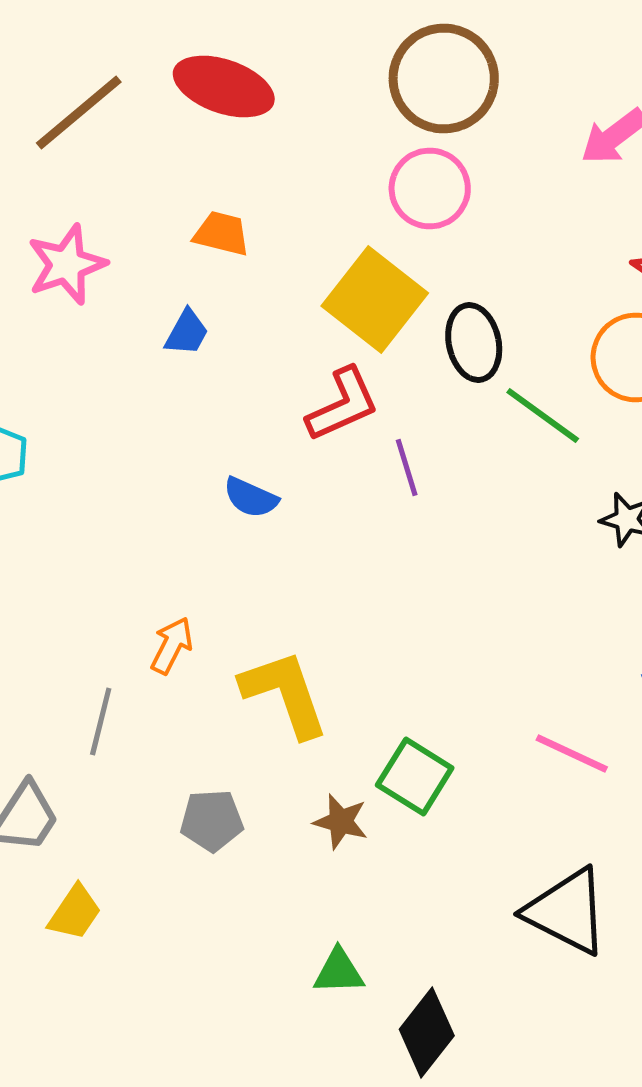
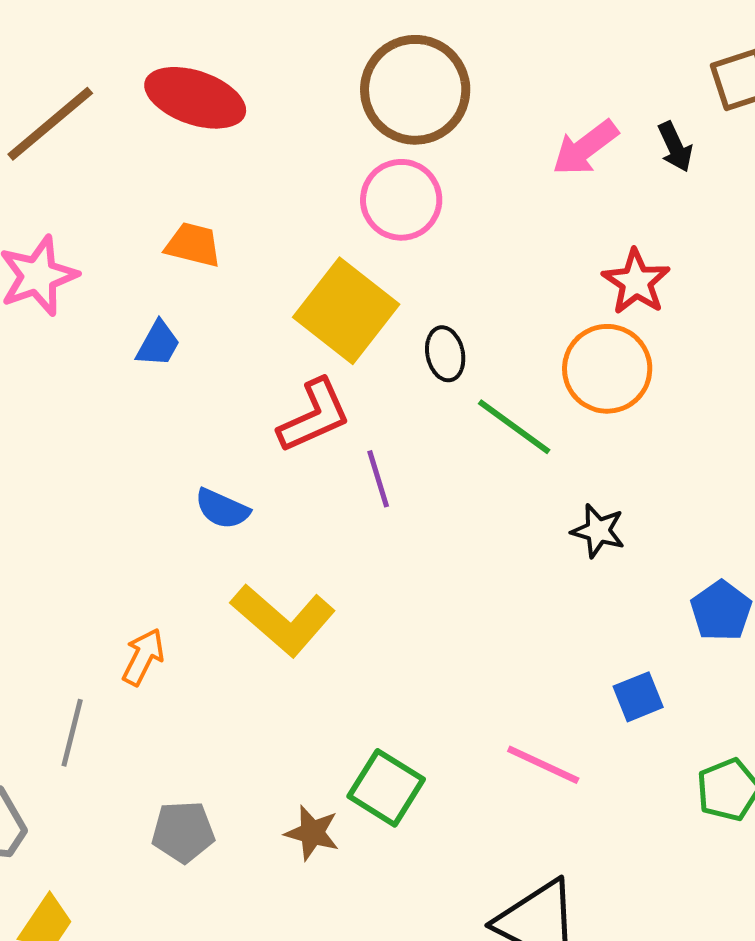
black ellipse: (474, 342) -> (445, 354), size x0.7
yellow L-shape: (285, 694) -> (283, 620), moved, turned 150

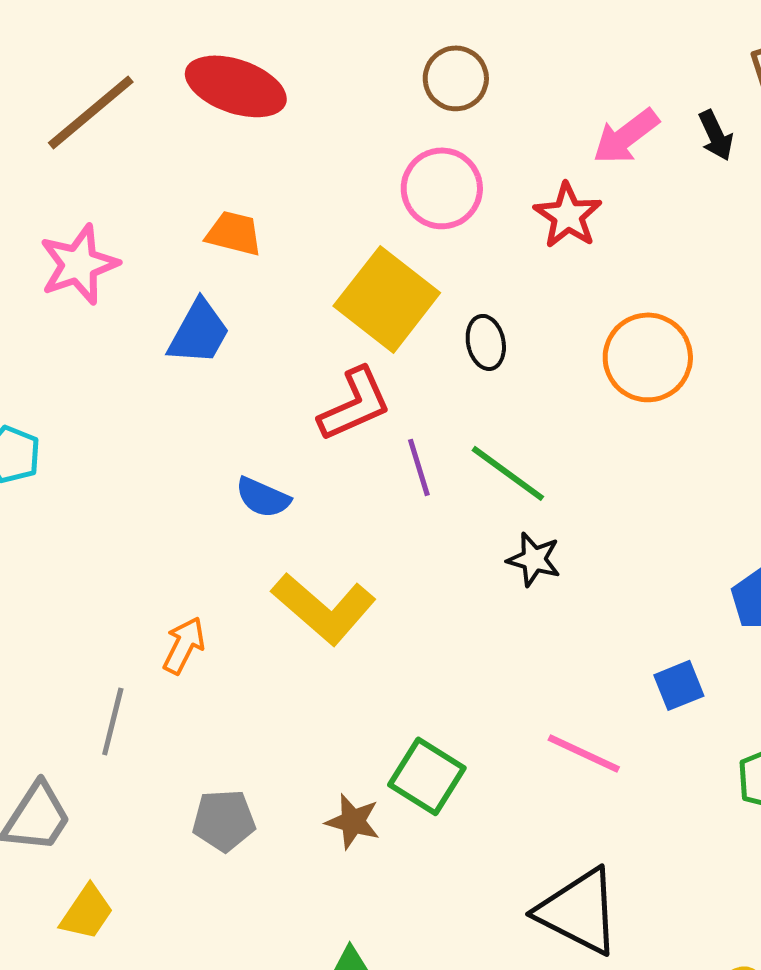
brown circle: (415, 90) -> (456, 78), size x0.6
red star: (636, 282) -> (568, 215), moved
blue trapezoid: (158, 344) -> (199, 332), size x1.4
green line: (514, 427) -> (508, 473), moved
black star: (598, 531) -> (534, 559), moved

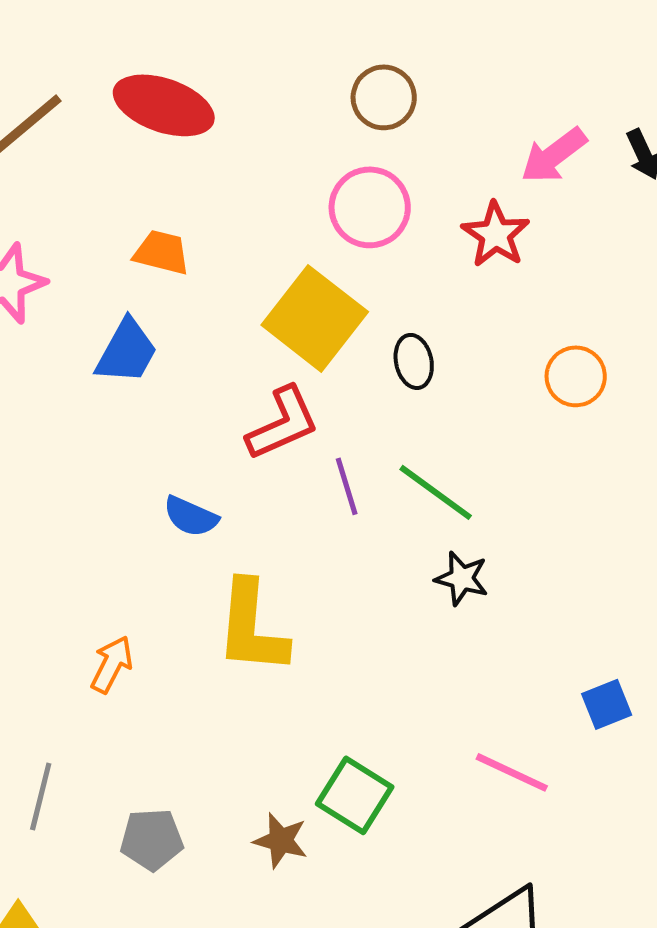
orange circle: (648, 357) -> (576, 376), size x0.7
yellow L-shape: (324, 608) -> (252, 627), turned 54
gray line: (113, 721) -> (41, 796), moved

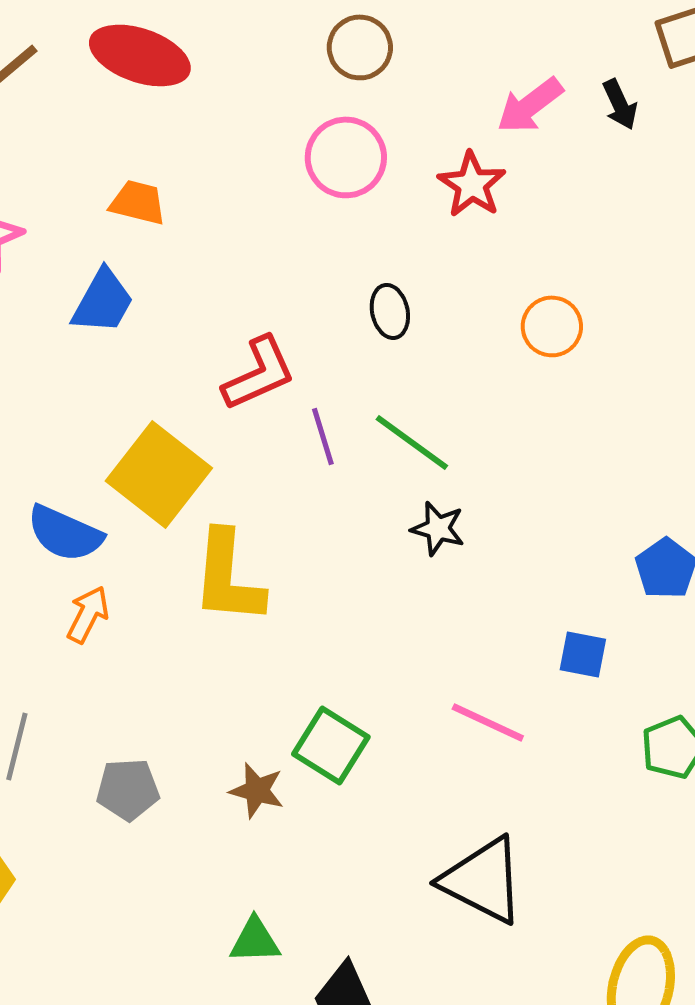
yellow square: (315, 318) -> (159, 474), moved
blue semicircle: (191, 516) -> (65, 533), moved, size x1.4
blue square: (607, 704) -> (583, 654), turned 33

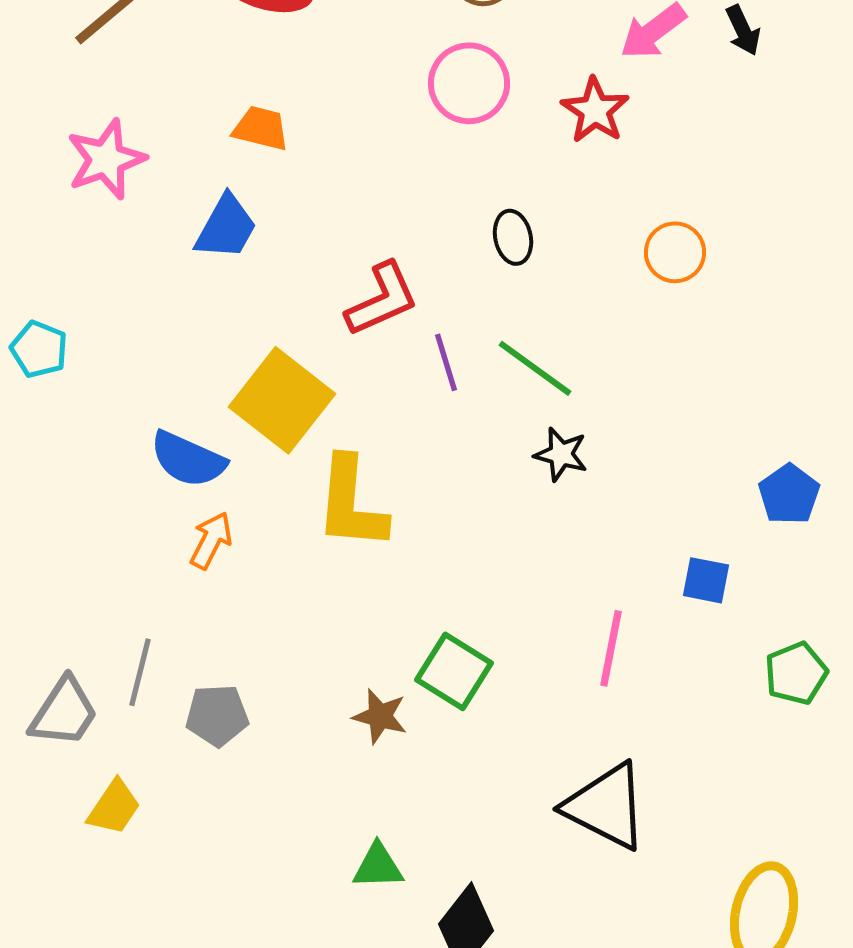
pink line: (488, 722) -> (611, 648), turned 76
gray pentagon: (128, 789) -> (217, 715), moved

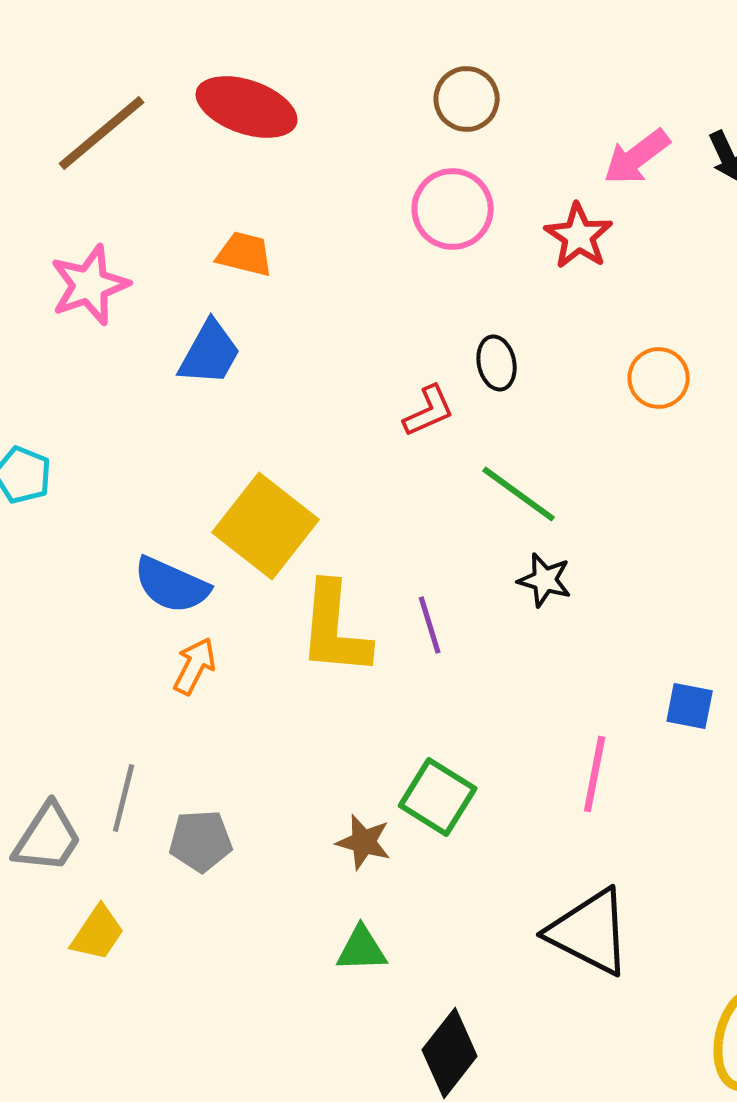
red L-shape: (382, 299) -> (429, 411), moved, size x0.7
purple line: (446, 362) -> (430, 625), moved
green triangle: (378, 866) -> (362, 949), moved

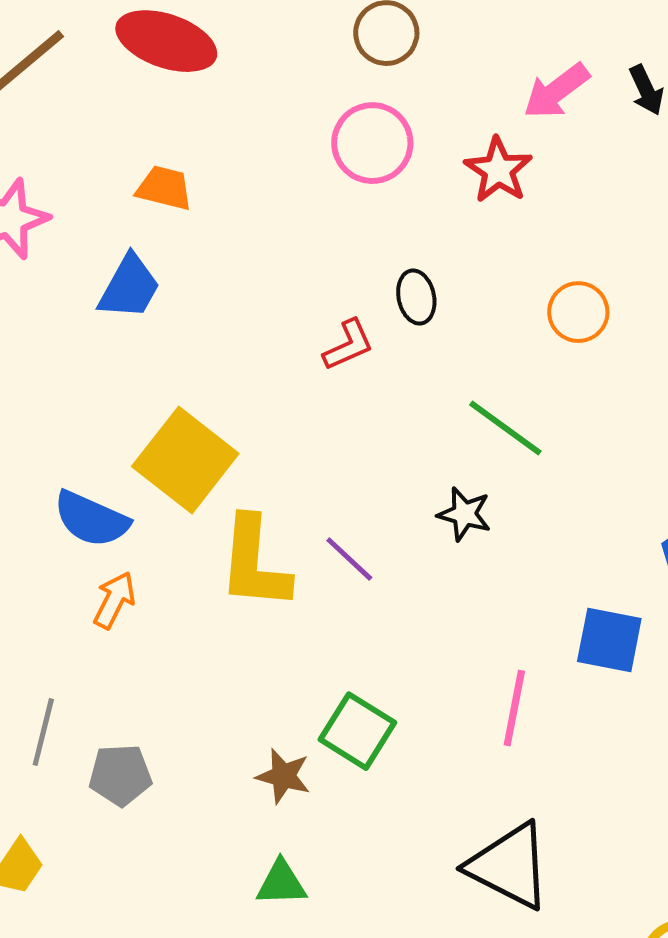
green line: (519, 494) -> (505, 428), moved
purple line: (430, 625) -> (349, 559), turned -30
blue square: (690, 706) -> (609, 640), size x1.4

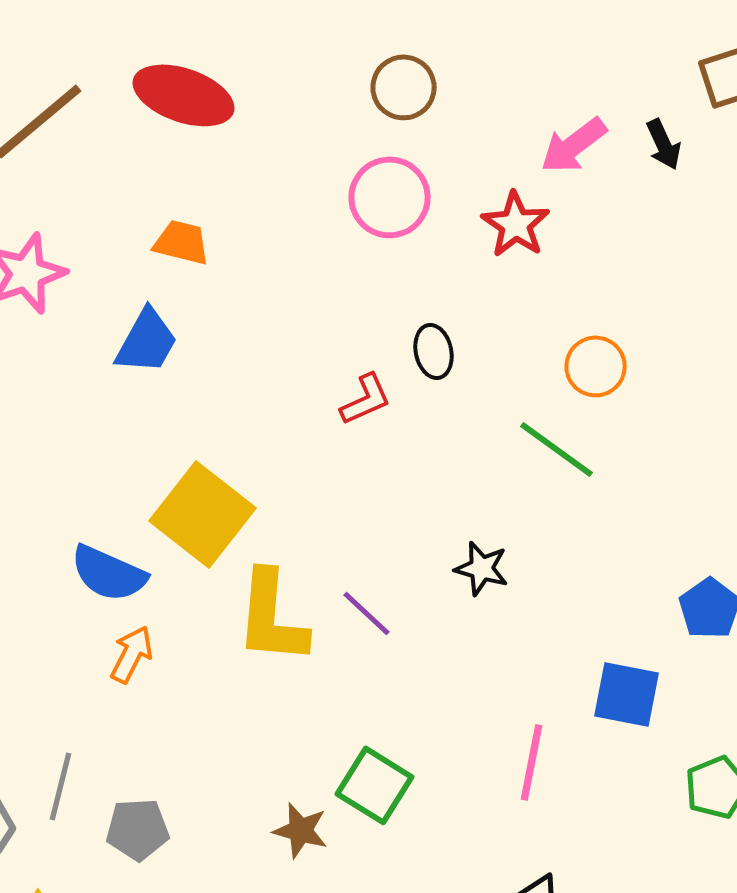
green line: (505, 428) -> (557, 449), moved

